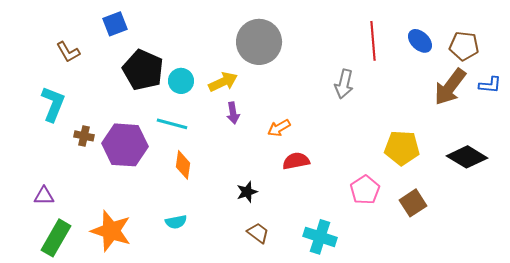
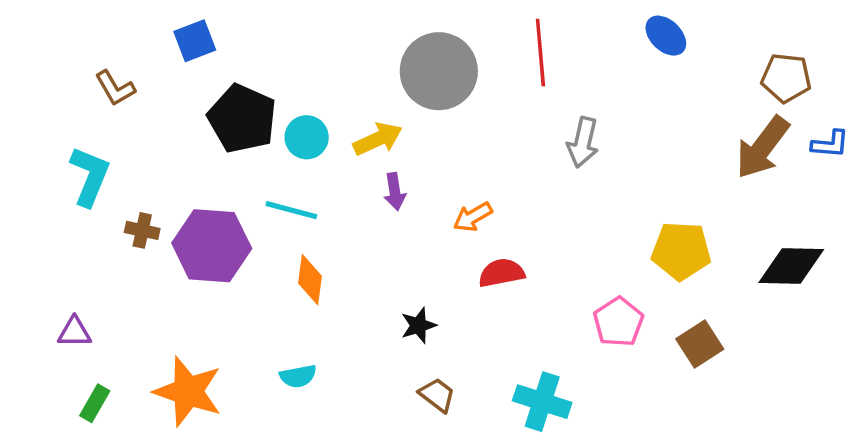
red line: (373, 41) -> (540, 53), moved
blue ellipse: (420, 41) -> (666, 36), moved
black diamond: (467, 157) -> (791, 266), turned -30
green rectangle: (56, 238) -> (95, 403), size x0.6

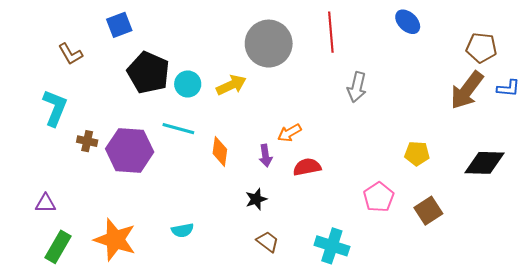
purple arrow: (395, 191) -> (266, 156), moved
yellow pentagon: (681, 251) -> (417, 154), size x0.7
orange diamond: (310, 280) -> (220, 151), moved
green rectangle: (95, 403) -> (58, 247), size x1.4

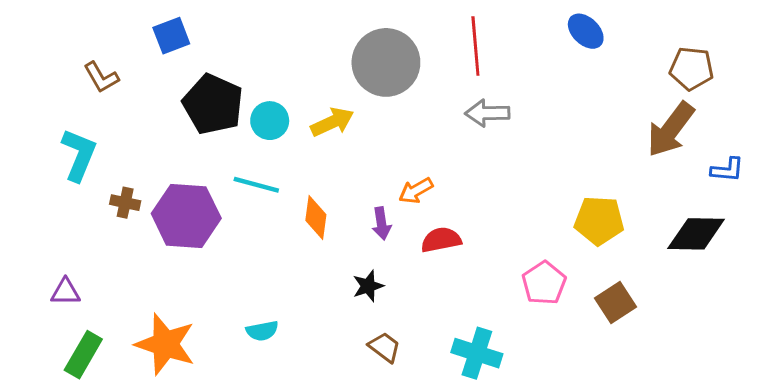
gray arrow: (357, 87) -> (487, 113), moved, turned 76
blue L-shape: (508, 88) -> (727, 170), moved
yellow pentagon: (417, 154) -> (599, 220), size x1.4

